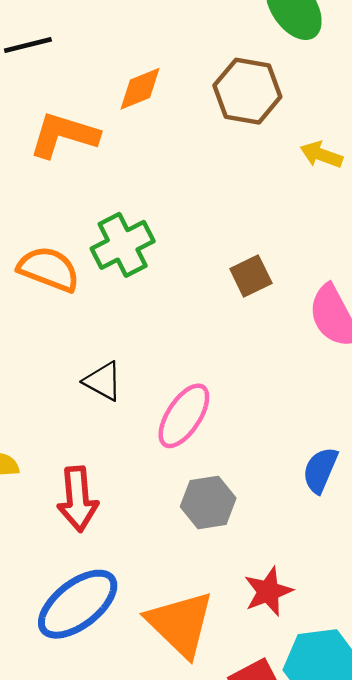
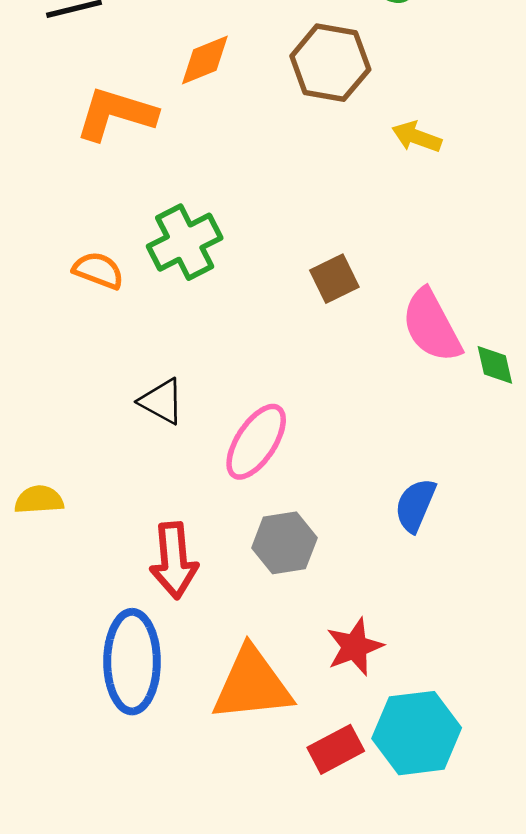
orange semicircle: (49, 269) -> (98, 270), size x0.7
red arrow: (78, 499) -> (174, 560), moved
blue ellipse: (78, 604) -> (132, 662), turned -52
orange triangle: (180, 624) -> (252, 685), turned -50

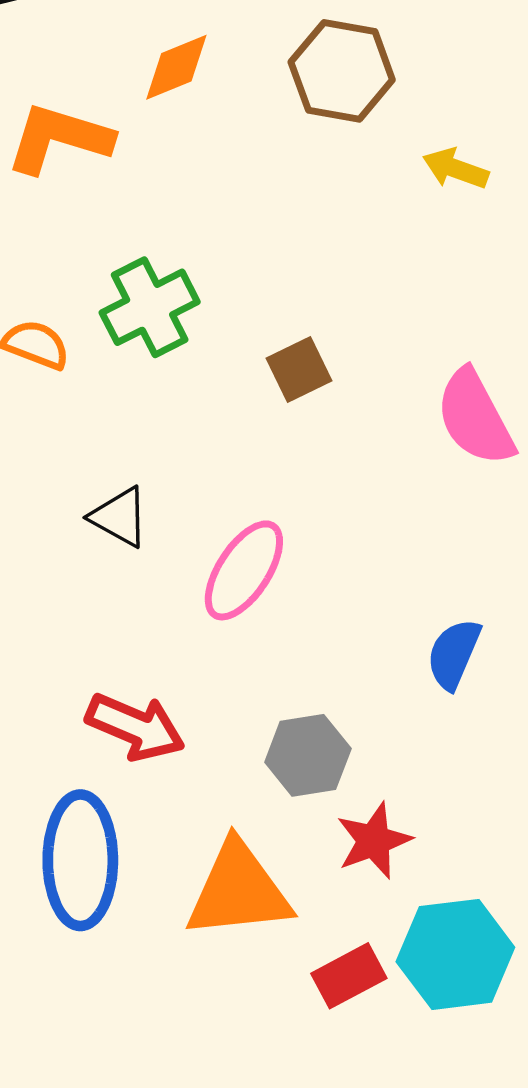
brown square: (334, 279) -> (299, 370), moved
gray hexagon: (284, 543) -> (308, 755), moved
red arrow: (174, 560) -> (135, 727), turned -62

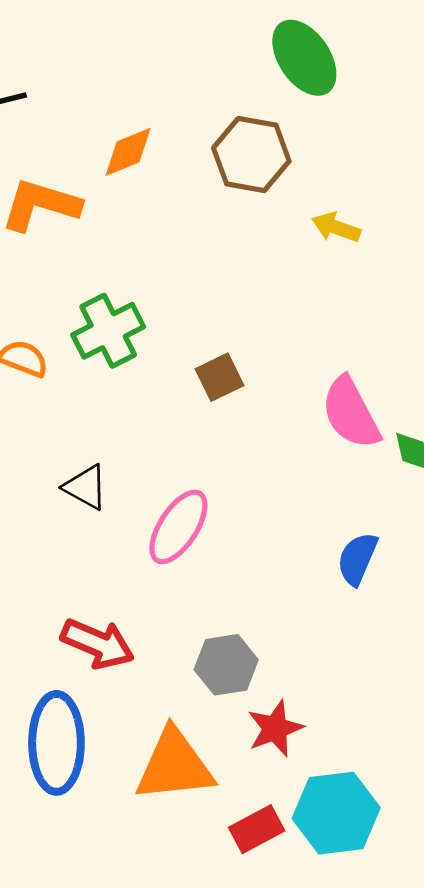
blue semicircle: (454, 654) -> (357, 559), moved

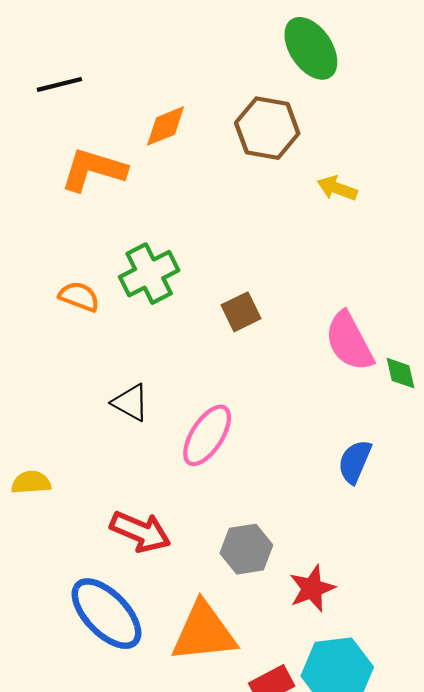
red star: (275, 728) -> (312, 588), moved
blue ellipse: (56, 743) -> (106, 614), turned -44

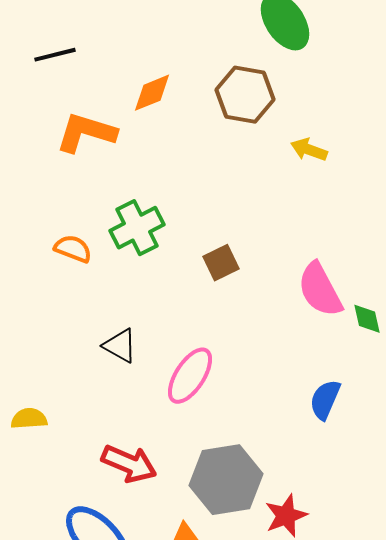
gray hexagon: (246, 549) -> (226, 480), size x1.5

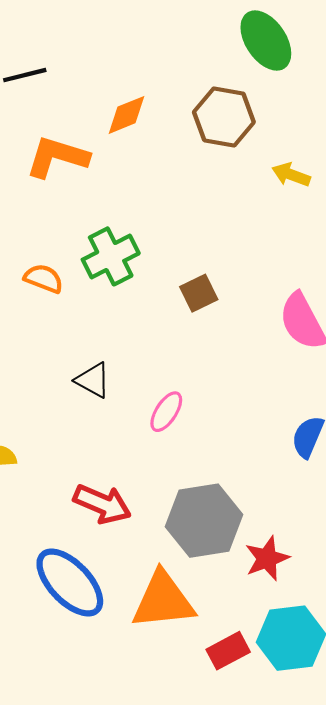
pink ellipse: (190, 376) -> (166, 412), size x0.7

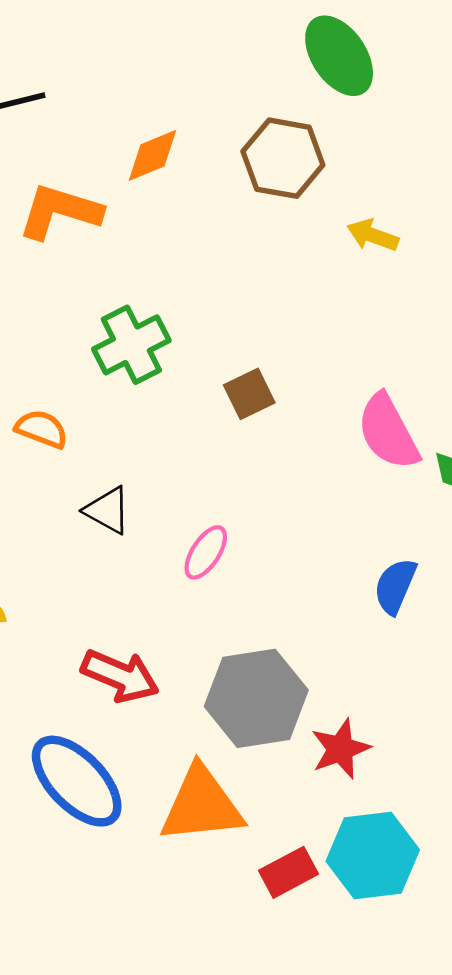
orange semicircle: (44, 278) -> (42, 429), moved

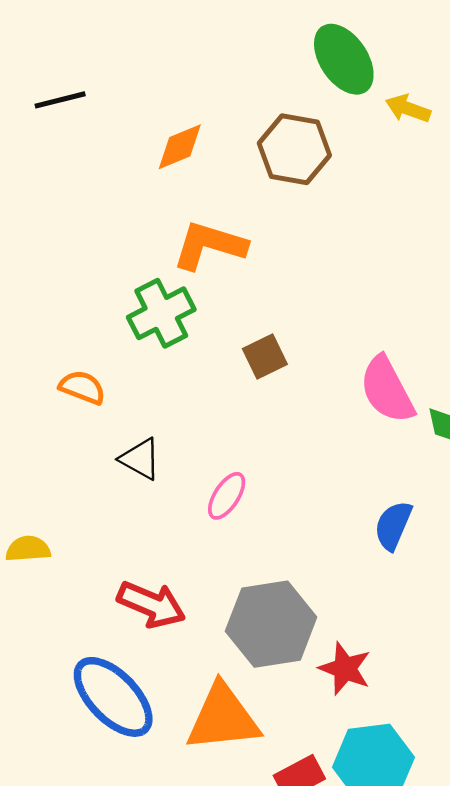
orange L-shape: (60, 211) -> (209, 245), moved
yellow arrow: (373, 235) -> (408, 109), moved
red star: (340, 749) -> (345, 669), turned -30

